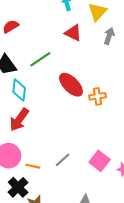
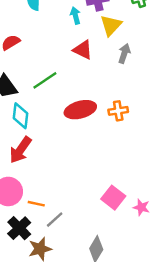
red ellipse: (71, 85) -> (80, 110), turned -60
orange cross: (97, 96) -> (118, 111), moved
gray line: (63, 160) -> (55, 220), moved

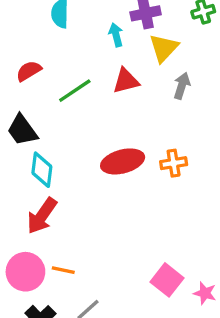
red triangle: (83, 50) -> (126, 81), turned -40
green line: (45, 80) -> (75, 91), moved
orange line: (36, 204) -> (63, 270), moved

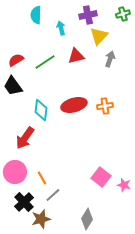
cyan arrow: (116, 35) -> (61, 28), moved
red semicircle: (29, 71) -> (16, 60), moved
cyan diamond: (42, 170) -> (41, 110), moved
orange line: (63, 270) -> (42, 178), moved, turned 48

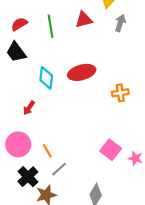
green line: (45, 62) -> (50, 26), turned -65
orange cross: (105, 106) -> (120, 93), moved
red arrow: (25, 138) -> (29, 108), size x0.6

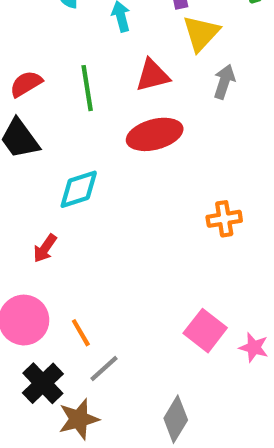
red ellipse: (82, 72) -> (155, 134), moved
cyan diamond: (46, 78) -> (79, 189), turned 65

